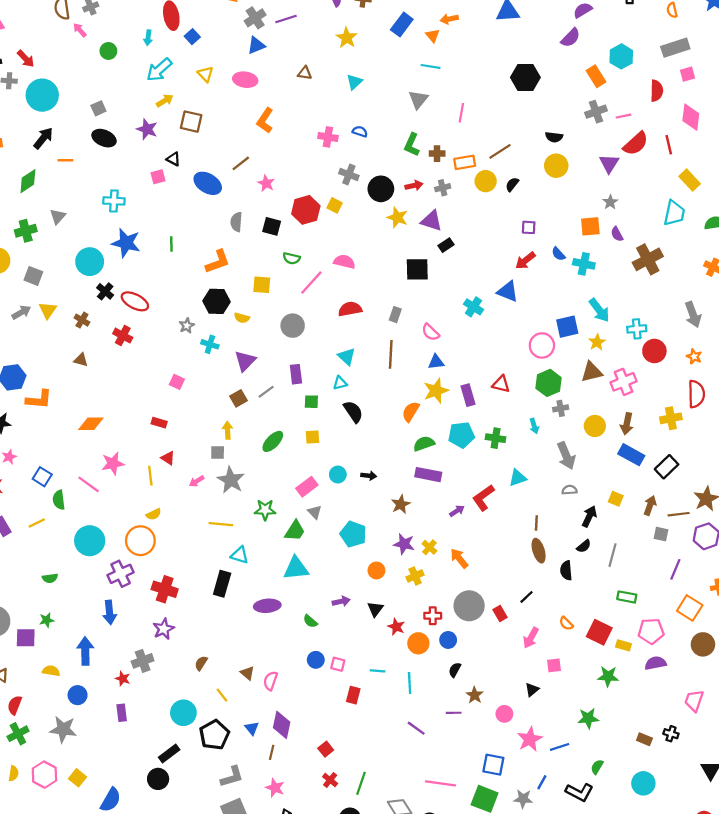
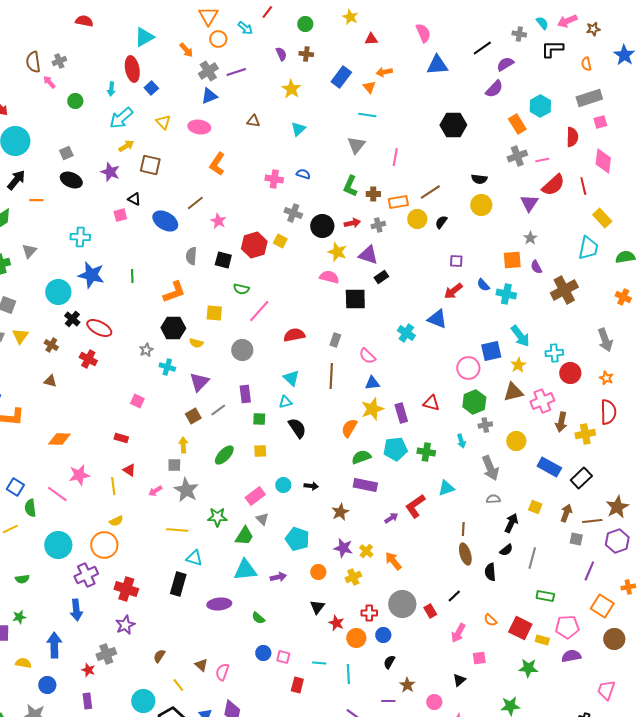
pink semicircle: (344, 262) -> (329, 277), moved
brown arrow: (627, 424) -> (561, 422), moved
purple arrow: (341, 601) -> (278, 577), moved

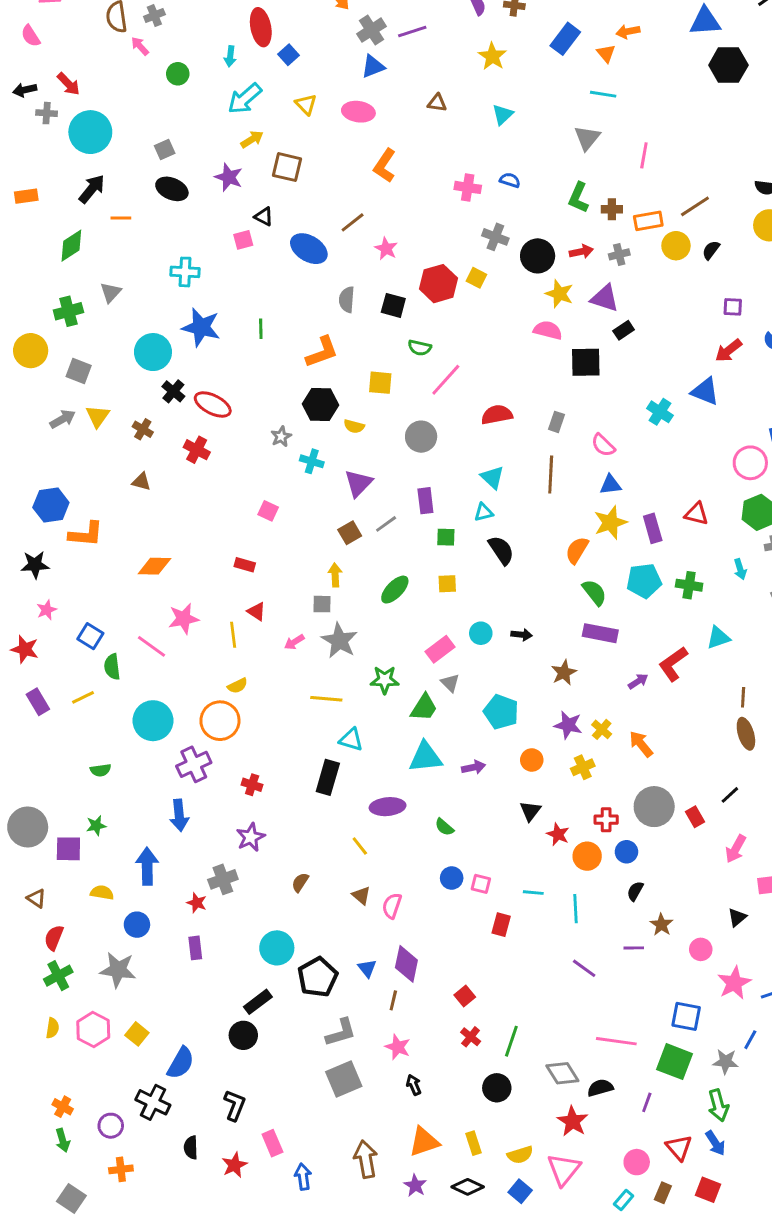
black hexagon: (453, 125) -> (728, 65), moved
green semicircle: (361, 457) -> (594, 592), turned 72
red cross: (126, 589) -> (252, 785), size x0.6
yellow line: (178, 685) -> (360, 846), moved

